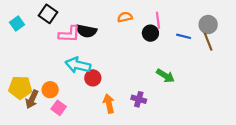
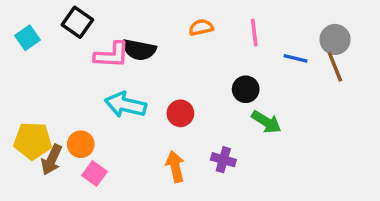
black circle: (150, 33) -> (246, 89), moved
red circle: (93, 78) -> (180, 113), moved

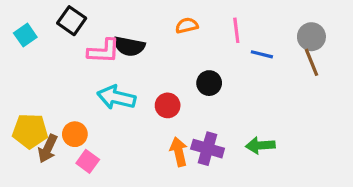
blue line: (296, 58) -> (262, 54), moved
black circle: (246, 89) -> (209, 83), moved
green arrow: (266, 122) -> (260, 145), moved, turned 144
purple cross: (223, 160) -> (208, 149), size x1.4
orange arrow: (175, 167) -> (179, 152), moved

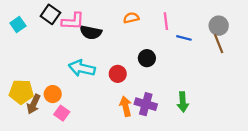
pink L-shape: (104, 51) -> (73, 21), moved
green arrow: (260, 145) -> (183, 102), turned -90

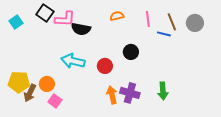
brown line: (219, 44) -> (172, 22), moved

